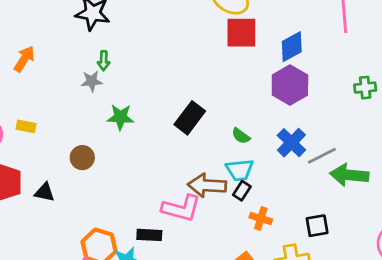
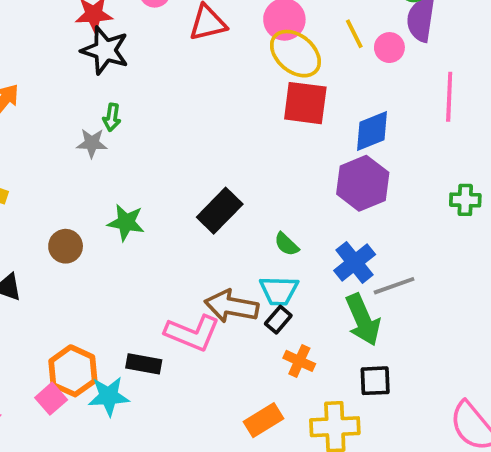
green star: (120, 117) -> (126, 222), moved
green arrow: (349, 175) -> (363, 320), moved, turned -126

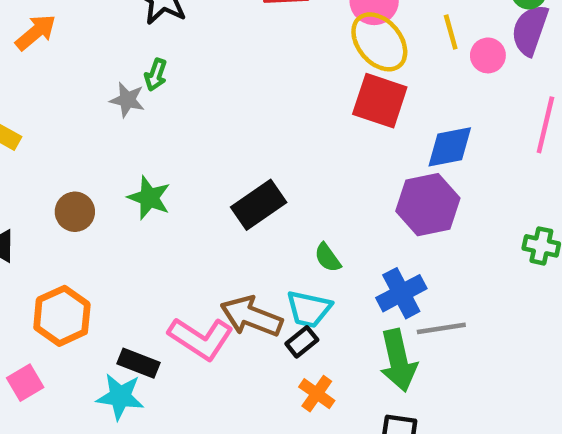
orange hexagon: (73, 371) -> (62, 316), moved
cyan star: (109, 396) -> (120, 397), moved

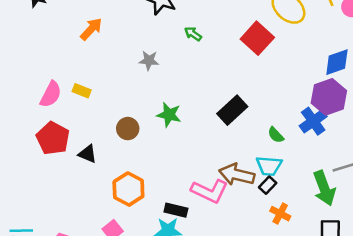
green arrow: (156, 75) -> (193, 34), moved, turned 114
red square: (380, 101) -> (257, 38), moved, turned 32
blue cross: (401, 293) -> (313, 121), moved

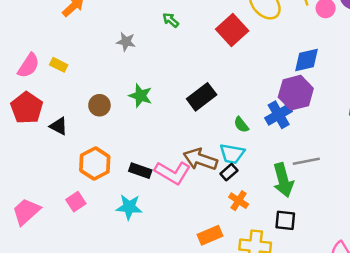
black rectangle: (176, 210) -> (140, 171), moved

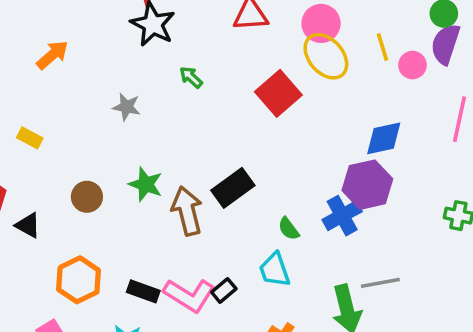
cyan trapezoid: (232, 154) -> (275, 270), turned 60
brown arrow: (200, 159) -> (187, 211), moved, turned 56
black rectangle: (229, 172) -> (224, 290), moved

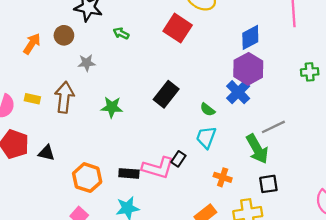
brown circle: (87, 197) -> (64, 35), moved
brown arrow: (187, 211) -> (64, 97), moved, turned 36
cyan trapezoid: (275, 270) -> (206, 137), turned 55

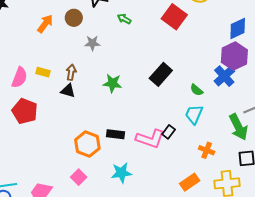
brown arrow: (64, 97) -> (71, 72), size x0.6
black triangle: (47, 153) -> (68, 91), moved
black rectangle: (129, 173) -> (116, 134), moved

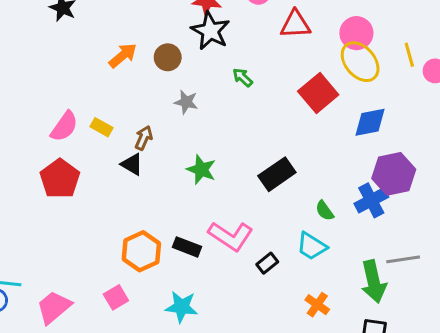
blue diamond: (238, 29) -> (370, 122), moved
cyan trapezoid: (194, 114) -> (312, 246), turned -95
pink L-shape: (150, 139) -> (231, 236), moved

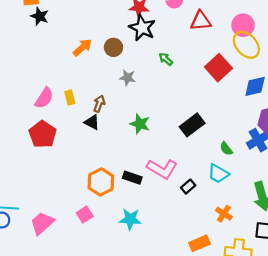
yellow rectangle: (102, 127) -> (70, 97), turned 48

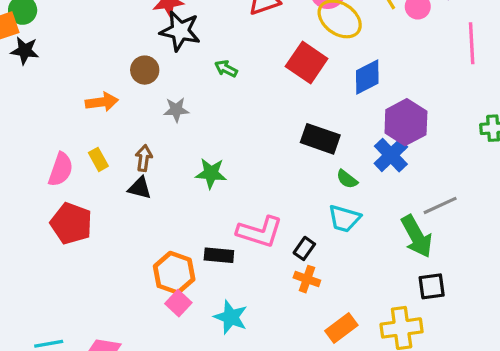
orange arrow: (82, 47) -> (102, 102), moved, turned 48
black rectangle: (192, 125) -> (320, 139), moved, turned 70
orange cross: (224, 214) -> (307, 279), moved
pink square: (85, 215) -> (178, 303), moved
cyan star: (130, 219) -> (231, 317), turned 30

